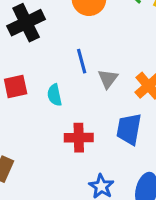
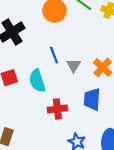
cyan semicircle: (54, 95) -> (37, 81), size x1.5

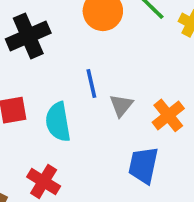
red cross: (57, 109) -> (44, 182), moved, turned 30

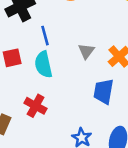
blue line: (91, 84) -> (45, 36), moved

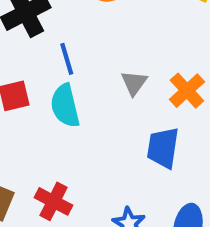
red cross: (35, 106) -> (53, 201), moved

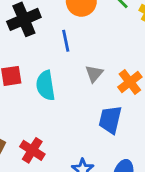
blue line: (67, 59) -> (66, 41), moved

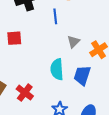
cyan semicircle: (46, 85) -> (57, 69), moved

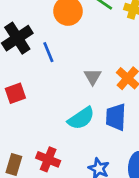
blue line: (55, 16) -> (48, 52), moved
cyan semicircle: (57, 69) -> (81, 118), turned -105

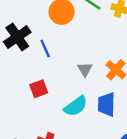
red square: (15, 93) -> (39, 89), moved

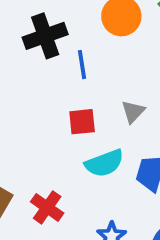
red square: (39, 89) -> (82, 122), moved

